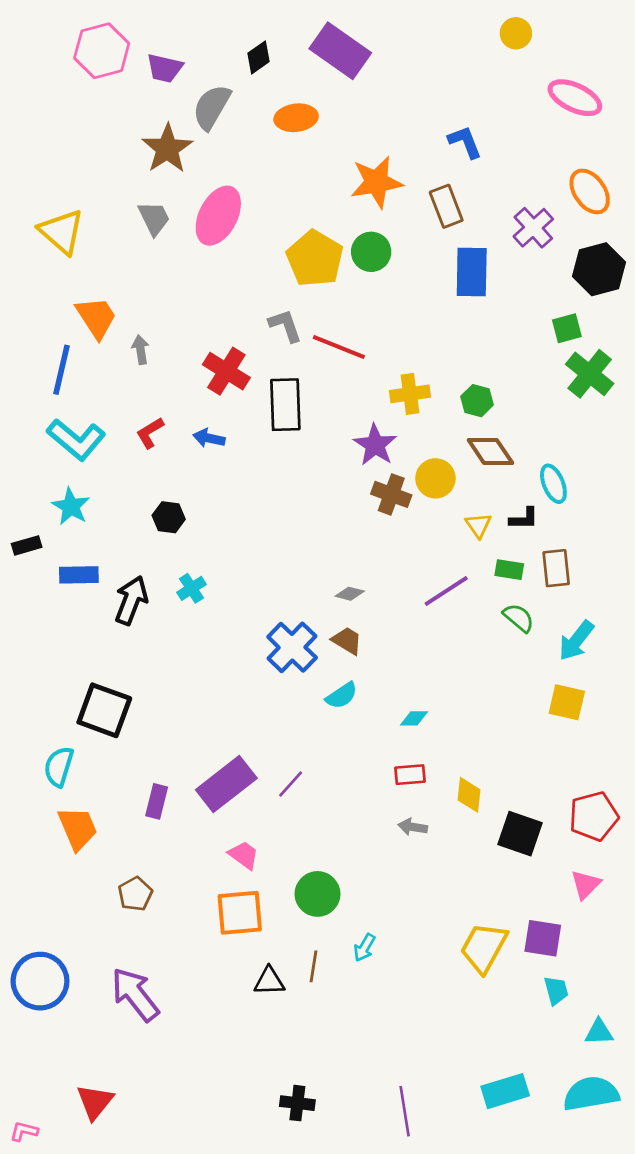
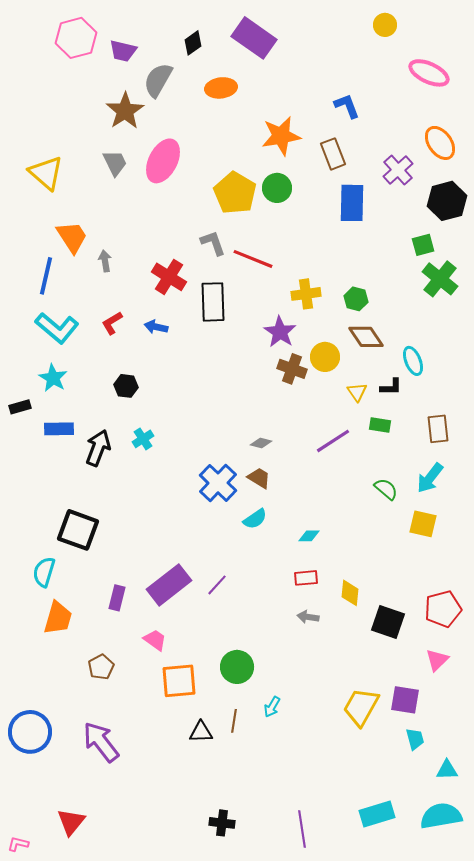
brown rectangle: (556, 568) -> (438, 429), moved
green semicircle: (519, 618) -> (386, 489), moved
orange trapezoid: (78, 828) -> (58, 618), turned 39
pink trapezoid: (244, 855) -> (155, 640), moved

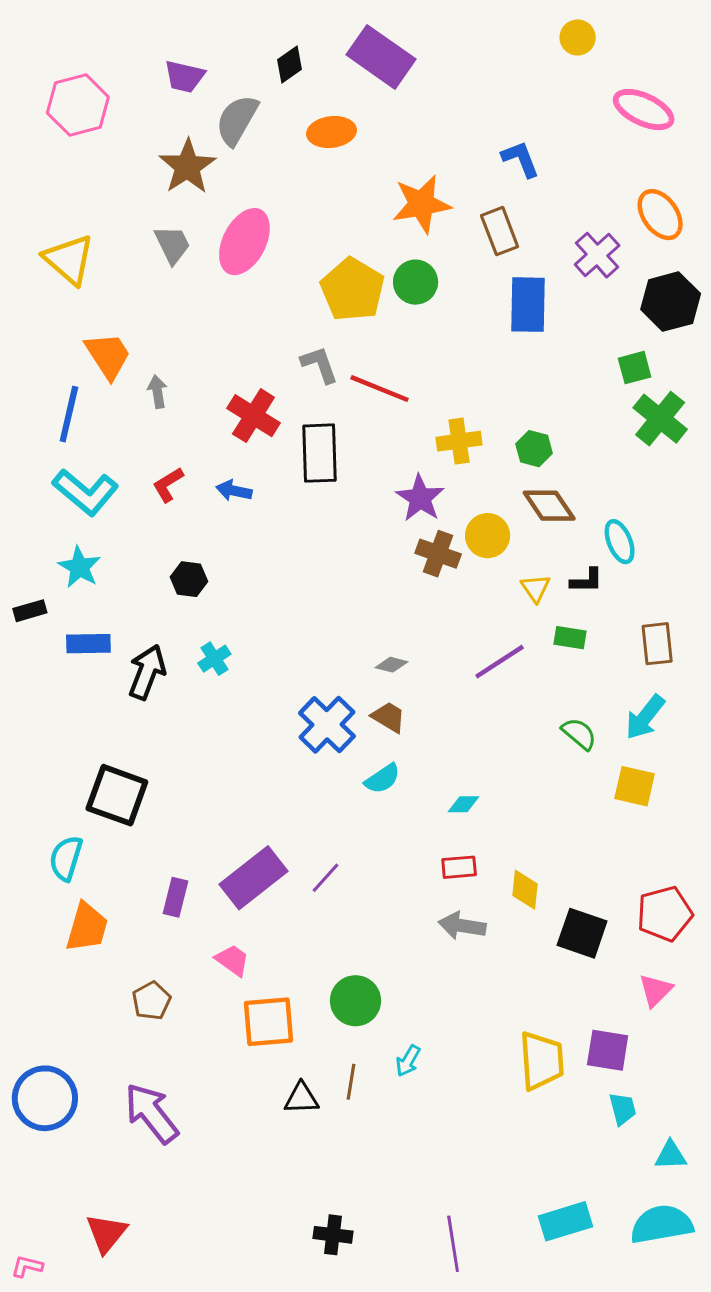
pink hexagon: (76, 38) -> (78, 105), moved
gray arrow: (308, 617) -> (462, 926), size x1.4
yellow trapezoid: (361, 707) -> (542, 1061), turned 147

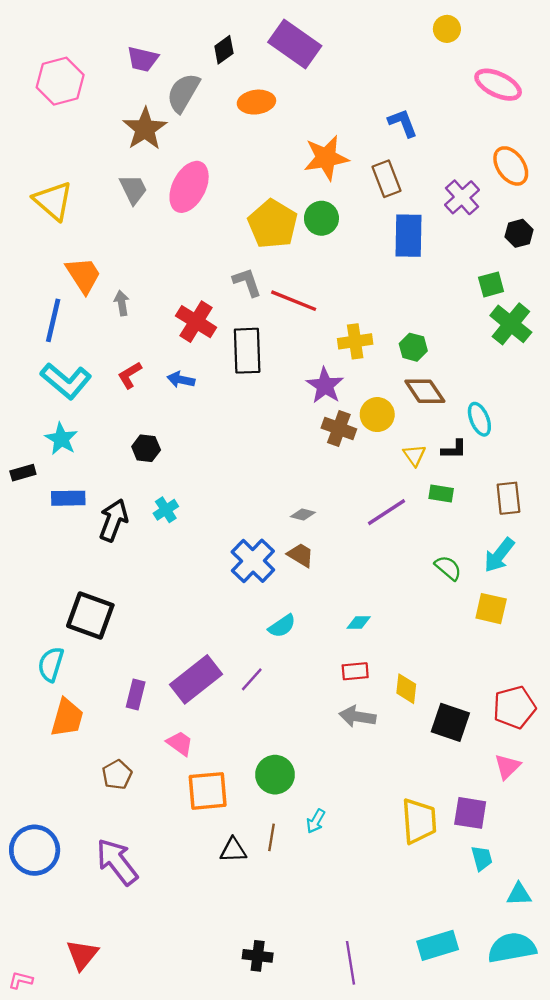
black hexagon: (671, 302) -> (519, 233), size x0.6
cyan semicircle: (383, 779) -> (282, 626), moved

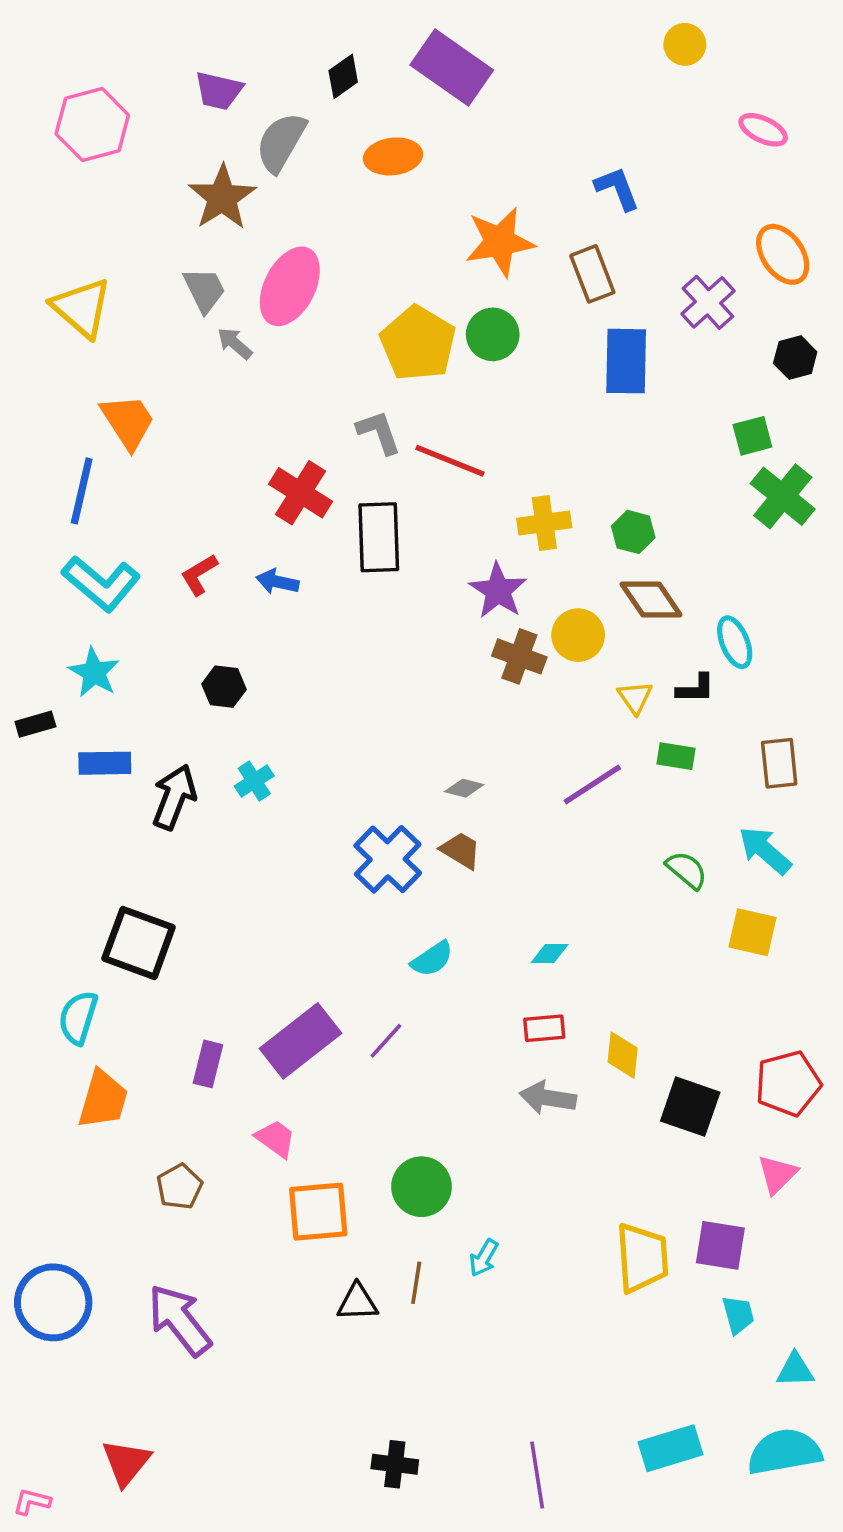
pink ellipse: (498, 85) -> (763, 130), size x0.7
gray arrow: (122, 303) -> (235, 343), moved, turned -40
cyan arrow: (499, 555) -> (765, 850), turned 93

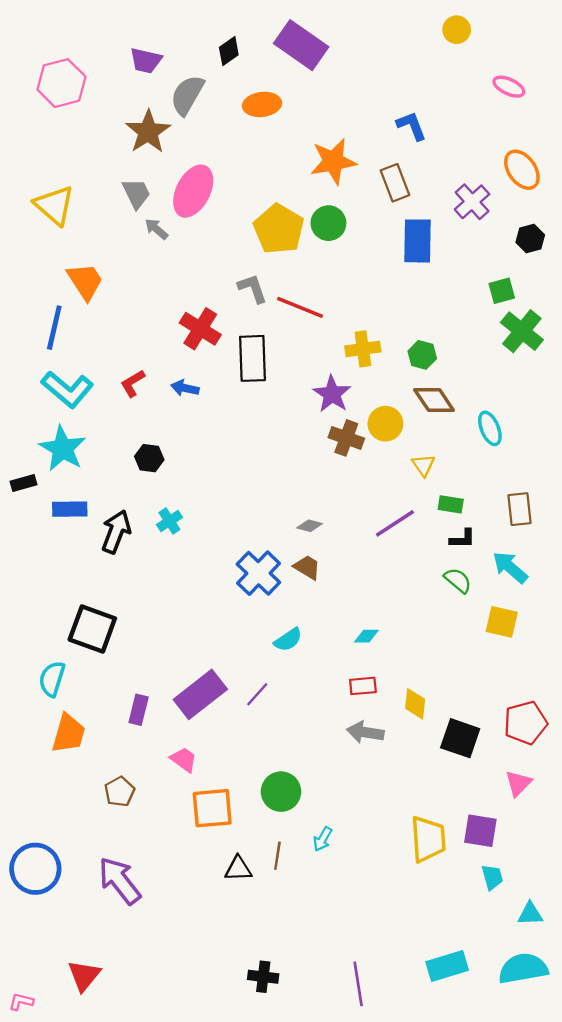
cyan star: (94, 672) -> (63, 449), size x1.4
black L-shape: (696, 688) -> (463, 539), moved

